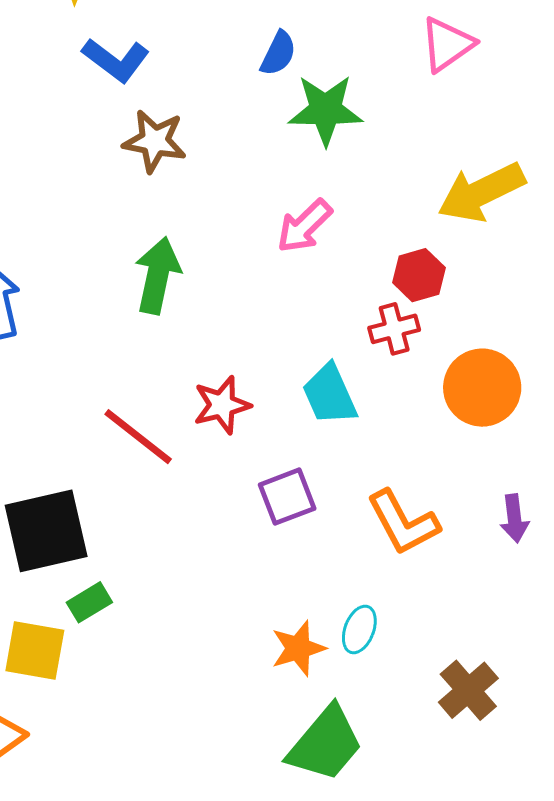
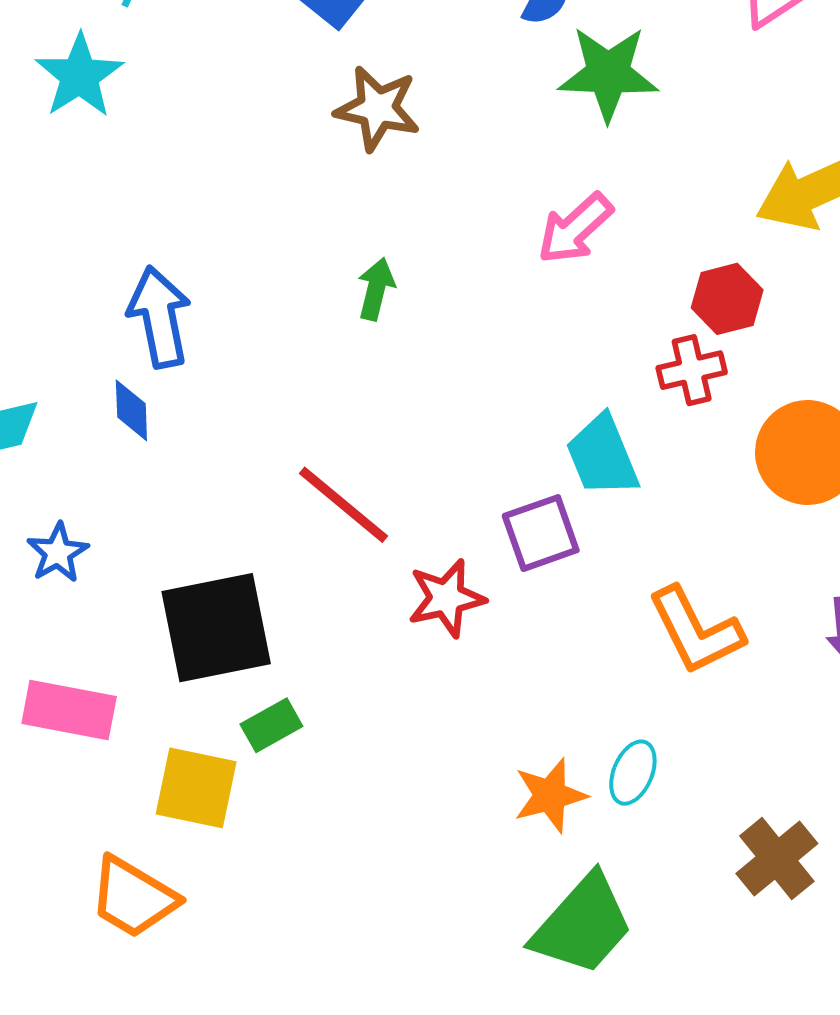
green arrow: (158, 275) -> (376, 289), size x0.6
red star: (222, 405) -> (446, 598), moved
purple square: (287, 497) -> (541, 533), moved

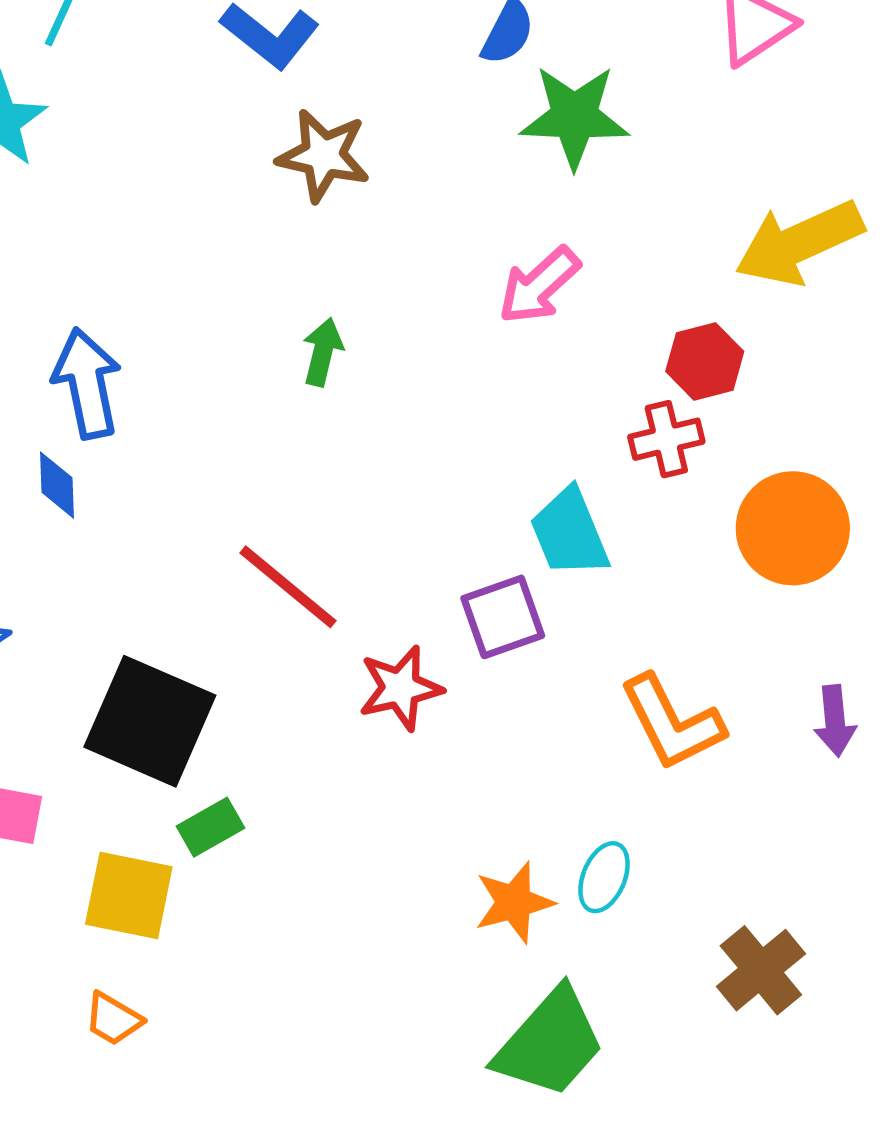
black square: (216, 628) -> (150, 721), turned 35
orange trapezoid: (133, 897) -> (113, 1019), moved, size x0.6

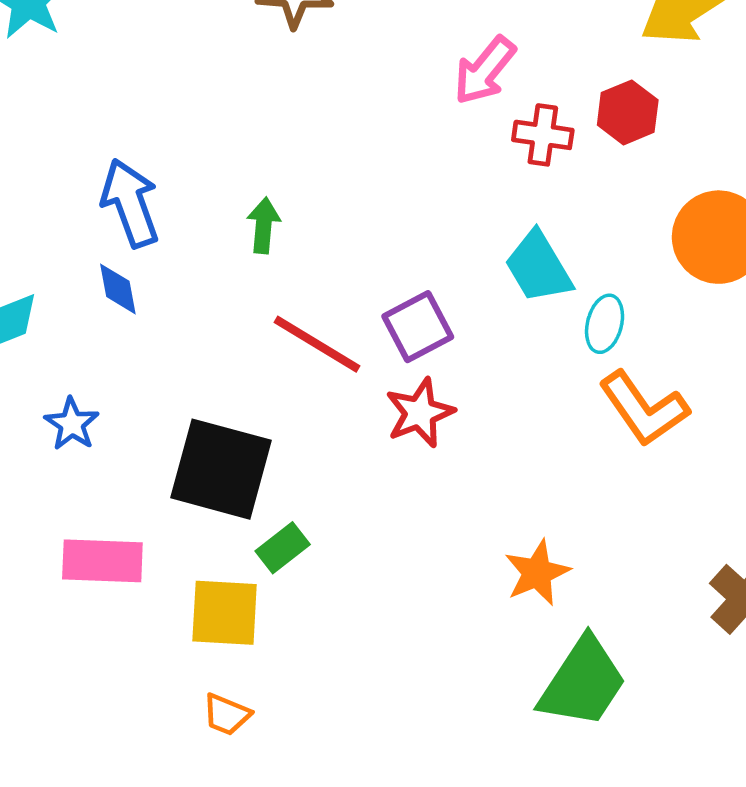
green arrow: (323, 352) -> (264, 225), moved
red cross: (666, 439) -> (543, 135), moved, turned 30
purple square: (503, 617) -> (418, 327), moved
cyan ellipse: (604, 877) -> (605, 324), moved

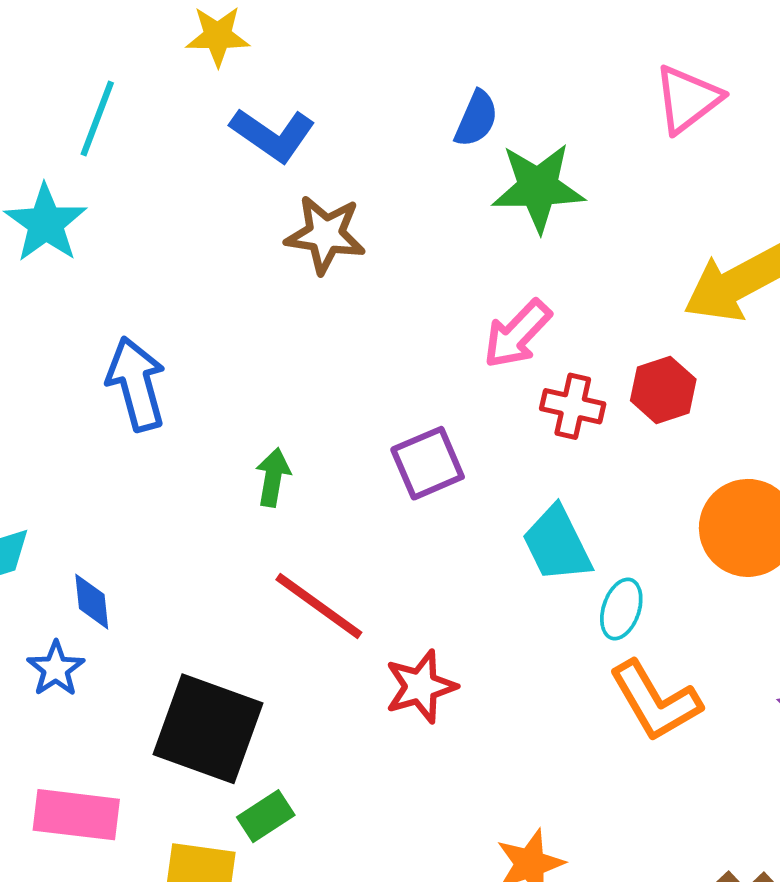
blue arrow: (130, 203) -> (136, 384), moved
blue diamond: (118, 289) -> (92, 602), moved
purple square: (418, 327) -> (428, 463), moved

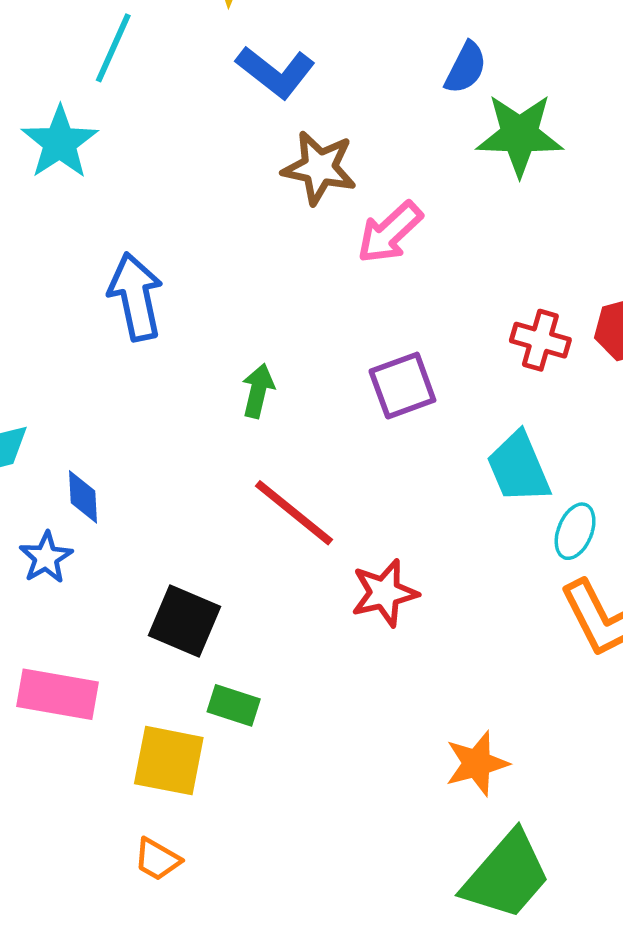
pink arrow: (517, 334) -> (390, 232), moved
black square: (208, 729) -> (184, 621), size x0.7
green rectangle: (266, 816) -> (234, 705), turned 48

